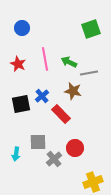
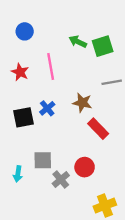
green square: (91, 29) -> (103, 46), moved
green arrow: (69, 62) -> (78, 42), moved
gray line: (89, 73) -> (112, 82), moved
red rectangle: (61, 114) -> (98, 129), moved

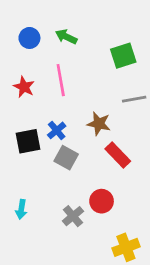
green arrow: (78, 42) -> (66, 37), moved
gray square: (43, 160) -> (66, 158), moved, turned 30

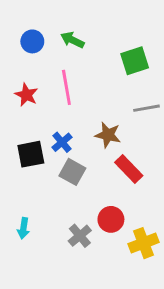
yellow cross: (126, 247) -> (144, 243), moved

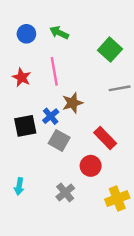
green square: (135, 61) -> (110, 50), turned -30
brown star: (108, 135) -> (72, 103), moved, turned -30
red circle: (111, 219) -> (91, 166), moved

